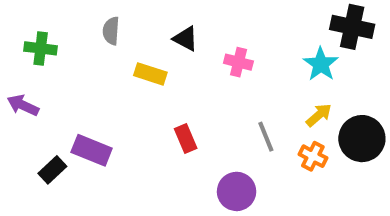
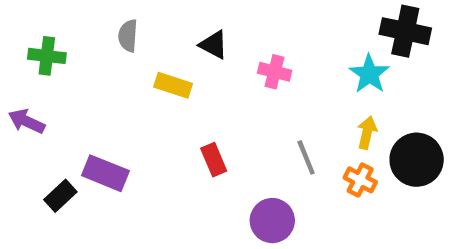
yellow arrow: (319, 115) -> (367, 133), turned -36

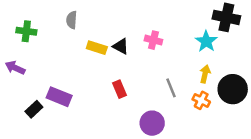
black triangle: (214, 45) -> (121, 46), moved

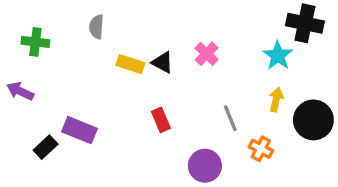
pink cross: (153, 40) -> (207, 54), turned 30
orange cross: (201, 100) -> (261, 149), moved

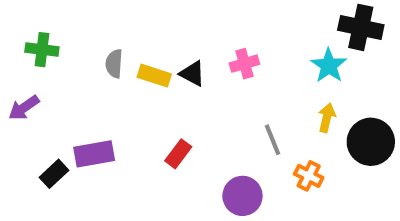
gray semicircle: (96, 27) -> (114, 64), moved
pink cross: (207, 54) -> (244, 64), turned 30
purple arrow: (20, 91) -> (24, 108), turned -60
red rectangle: (161, 120) -> (178, 154), moved, turned 60
purple rectangle: (79, 130) -> (94, 154), turned -32

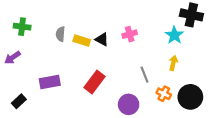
black circle: (371, 142) -> (190, 97), moved
red rectangle: (178, 154) -> (94, 82), size x1.5
black rectangle: (54, 174) -> (19, 101), moved

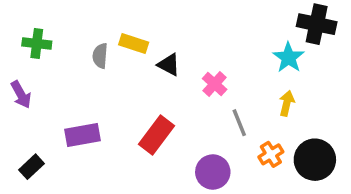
pink cross: (130, 34) -> (215, 84), moved, turned -32
yellow rectangle: (82, 40) -> (134, 43), moved
purple arrow: (12, 58) -> (21, 95), turned -84
orange cross: (164, 94) -> (271, 154), turned 32

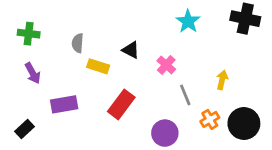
yellow rectangle: (134, 43) -> (98, 66), moved
cyan star: (288, 58) -> (188, 21), moved
purple arrow: (21, 95) -> (33, 73), moved

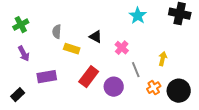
green cross: (29, 34) -> (21, 25), turned -35
purple circle: (165, 133) -> (114, 87), moved

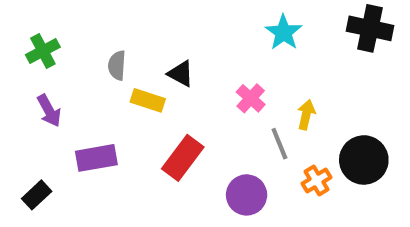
black triangle: (96, 37) -> (181, 74), moved
yellow arrow: (163, 59) -> (306, 115), moved
purple circle: (114, 87) -> (247, 195), moved
black circle: (179, 91) -> (364, 160), moved

